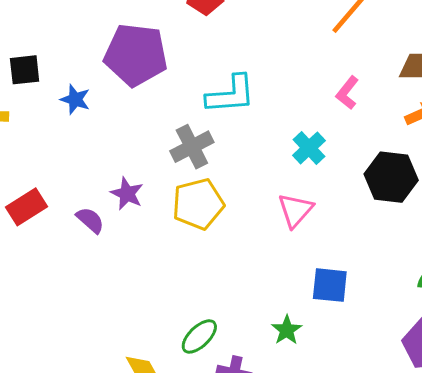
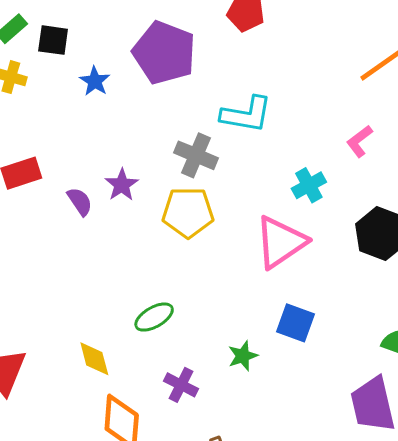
gray cross: (192, 147) -> (196, 155), turned 36
pink triangle: (295, 210) -> (281, 242), size x1.5
green ellipse: (199, 336) -> (154, 317), moved

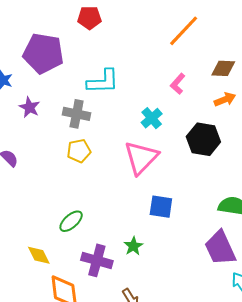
purple star: (122, 185) -> (29, 107), moved
yellow pentagon: (188, 212) -> (79, 151), size x0.7
green star: (243, 356) -> (133, 246), moved
purple cross: (181, 385) -> (97, 260), size x1.4

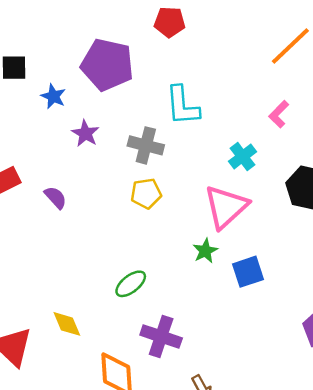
cyan L-shape: (103, 82) -> (182, 106), turned 84
blue square: (161, 207) -> (248, 272), turned -30
green star: (133, 246) -> (205, 251), moved
yellow diamond: (39, 255) -> (67, 324), moved

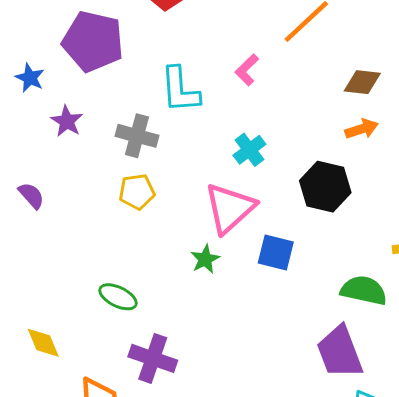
pink L-shape: (279, 114) -> (247, 70), moved
blue square: (248, 272) -> (276, 253), moved, turned 32
green ellipse: (131, 284) -> (118, 297), turned 64

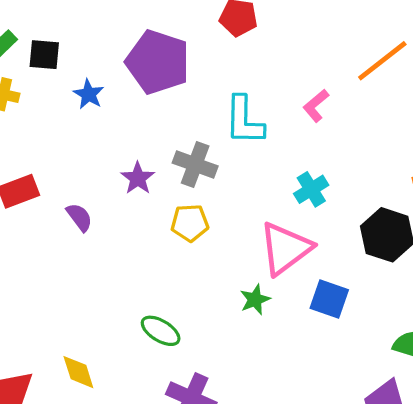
purple star: (67, 121) -> (138, 178), moved

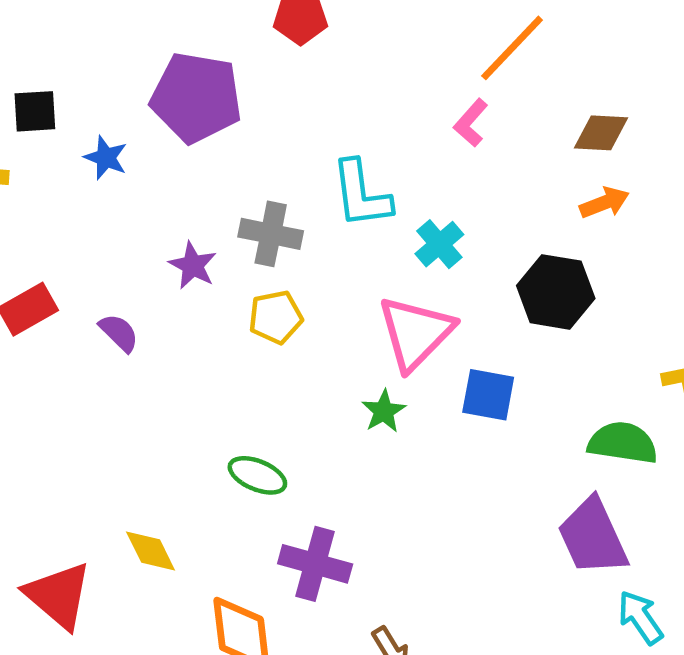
pink L-shape: (316, 106) -> (471, 123), moved
cyan L-shape: (244, 120) -> (361, 194), moved

